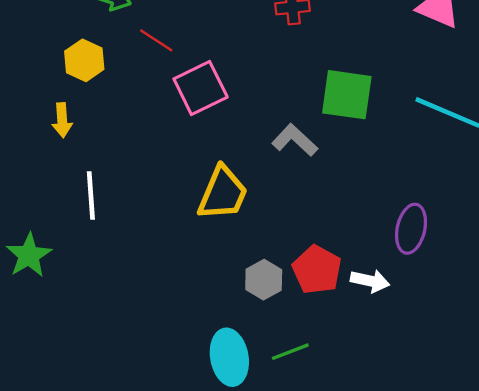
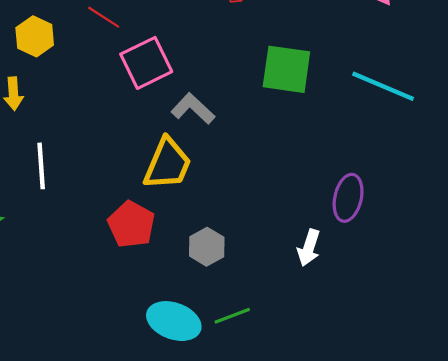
gray L-shape: (295, 140) -> (193, 109), moved
red pentagon: (317, 270) -> (131, 224), moved
white arrow: (370, 281) -> (309, 248), turned 96
cyan ellipse: (229, 357) -> (174, 321), turned -60

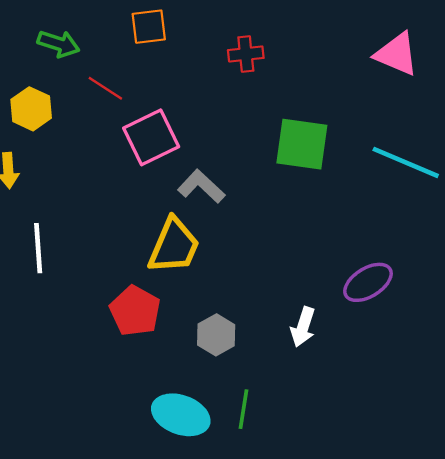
purple ellipse: (348, 198) -> (368, 282), turned 45
white arrow: (309, 248) -> (303, 327), moved
green line: (232, 316) -> (244, 409), turned -60

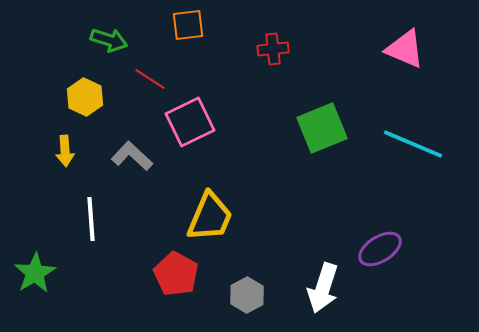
green square: (302, 144) -> (322, 128), turned -30
gray L-shape: (201, 186) -> (132, 156), moved
white arrow: (303, 327) -> (323, 288), size x1.4

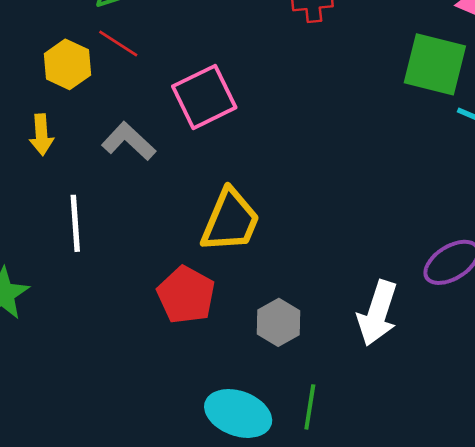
red line: (150, 79) -> (118, 44), moved
green square: (322, 128) -> (435, 64), moved, turned 36

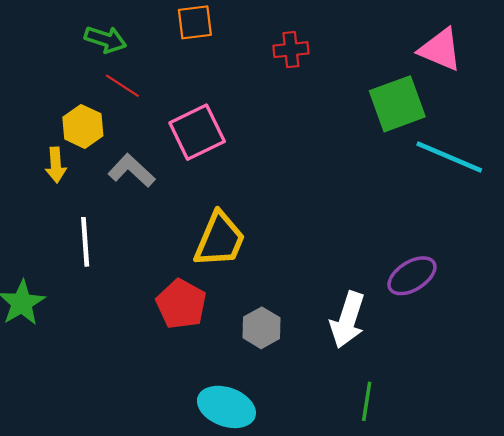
yellow hexagon: (67, 64) -> (83, 126), moved
green square: (435, 64) -> (397, 104), turned -34
green line: (310, 407) -> (367, 401), moved

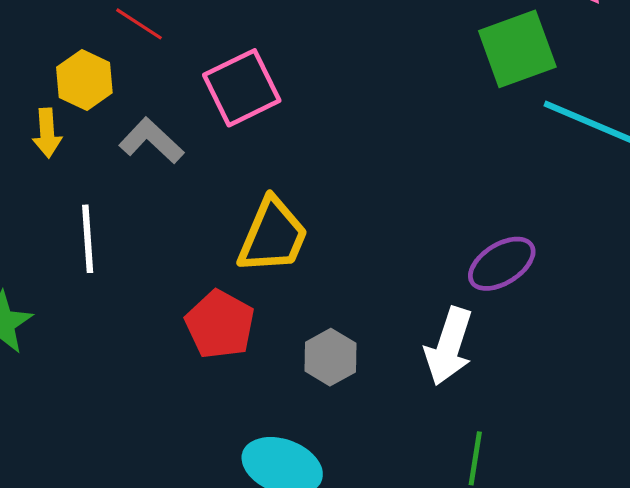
purple ellipse: (412, 276) -> (502, 264), moved

